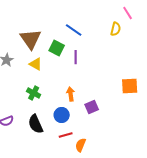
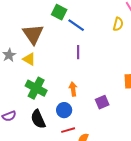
green square: (57, 48) -> (59, 12), moved
yellow triangle: (36, 64) -> (29, 59), moved
green cross: (34, 93) -> (36, 88), size x1.5
purple square: (92, 107) -> (102, 102), moved

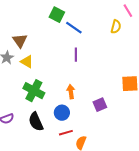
brown triangle: (33, 34) -> (20, 41), moved, size x0.7

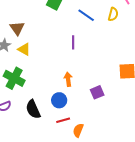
blue line: (74, 28) -> (86, 15), moved
green cross: (34, 91) -> (14, 78), moved

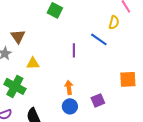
blue line: (86, 15) -> (99, 39), moved
yellow triangle: (24, 49) -> (33, 63), moved, turned -32
blue circle: (59, 100) -> (70, 106), moved

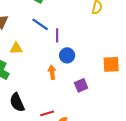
blue line: (99, 39) -> (40, 24), moved
blue circle: (70, 106) -> (67, 55), moved

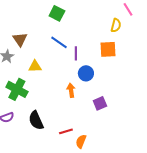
orange square: (111, 64) -> (108, 49), moved

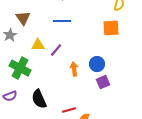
blue line: (59, 42) -> (62, 21), turned -36
purple line: (76, 53) -> (56, 50), moved, turned 40
blue circle: (86, 73) -> (97, 64), moved

